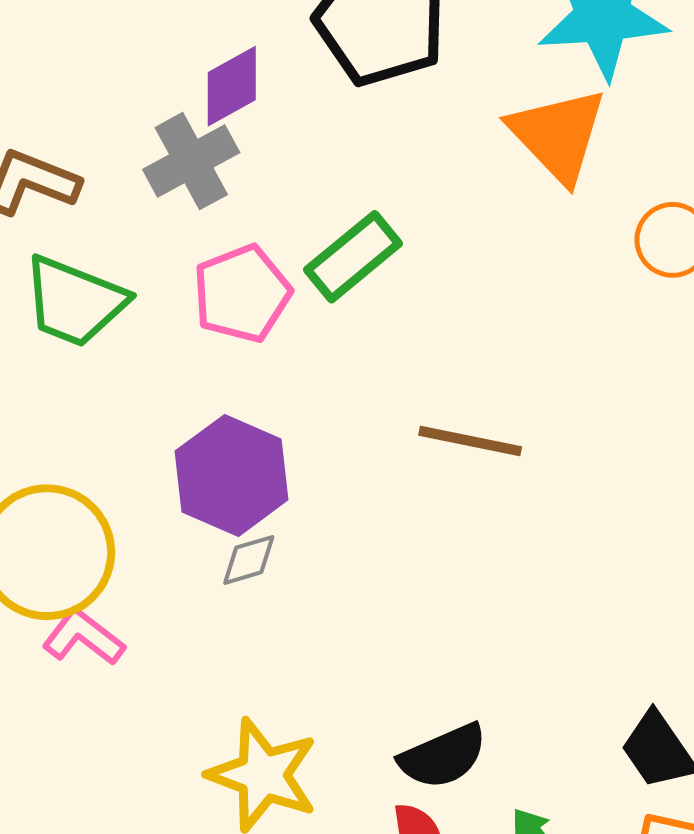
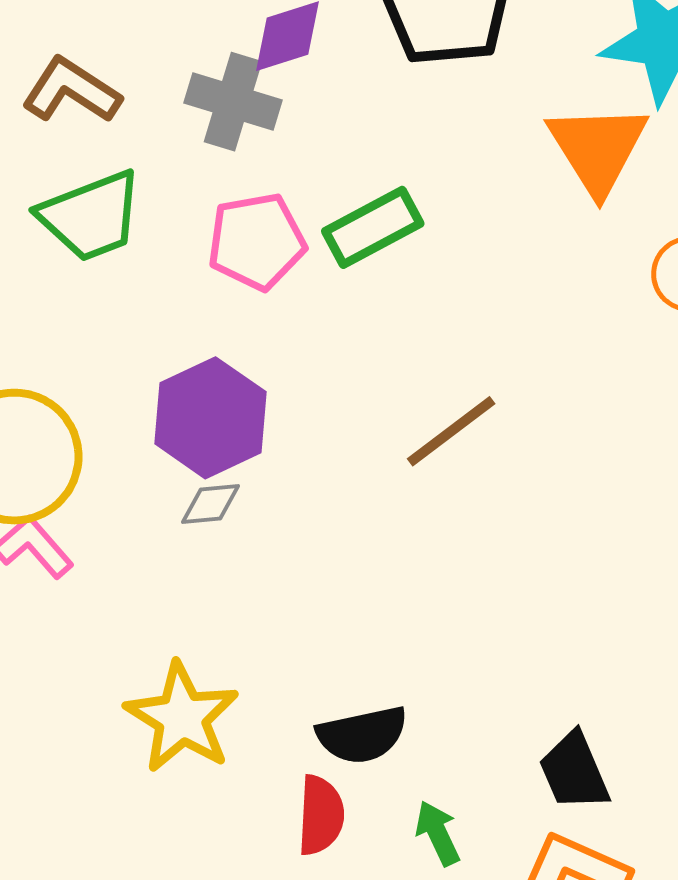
gray cross: (191, 161) -> (233, 102), turned 34
green trapezoid: (75, 301) -> (91, 216), turned -54
brown line: (470, 441) -> (451, 431), turned -60

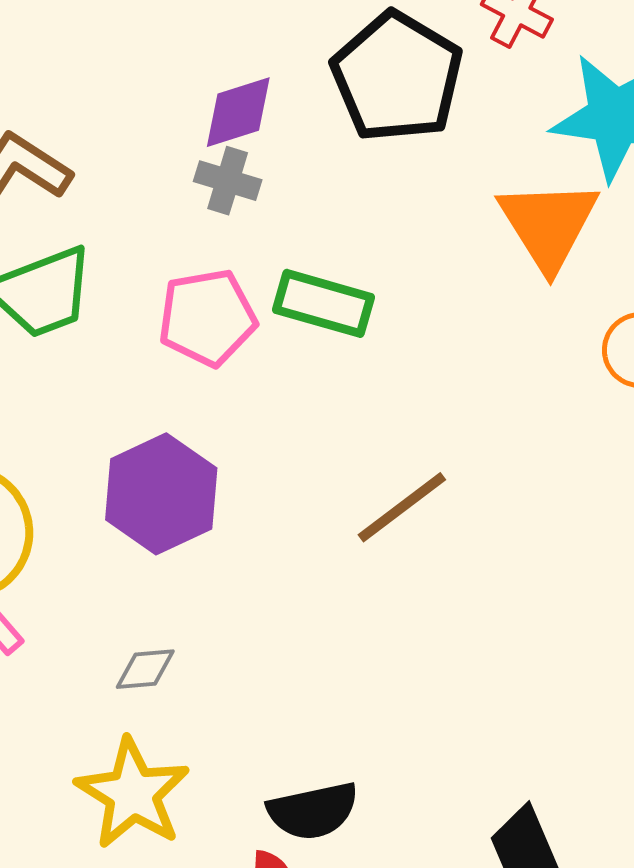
gray cross: (233, 102) -> (228, 181), moved, size x0.7
green rectangle: (373, 227) -> (324, 303), turned 44
gray diamond: (211, 504) -> (145, 669), moved

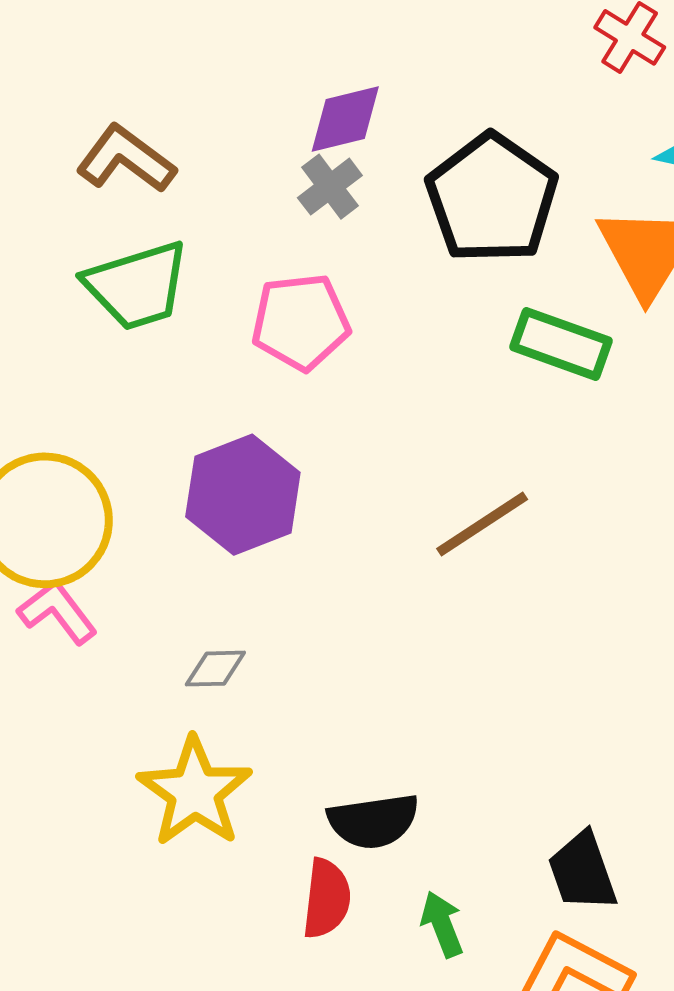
black pentagon: (397, 77) -> (492, 198), moved
gray cross: (228, 181) -> (330, 187), turned 32
green rectangle: (324, 303) -> (561, 344), moved

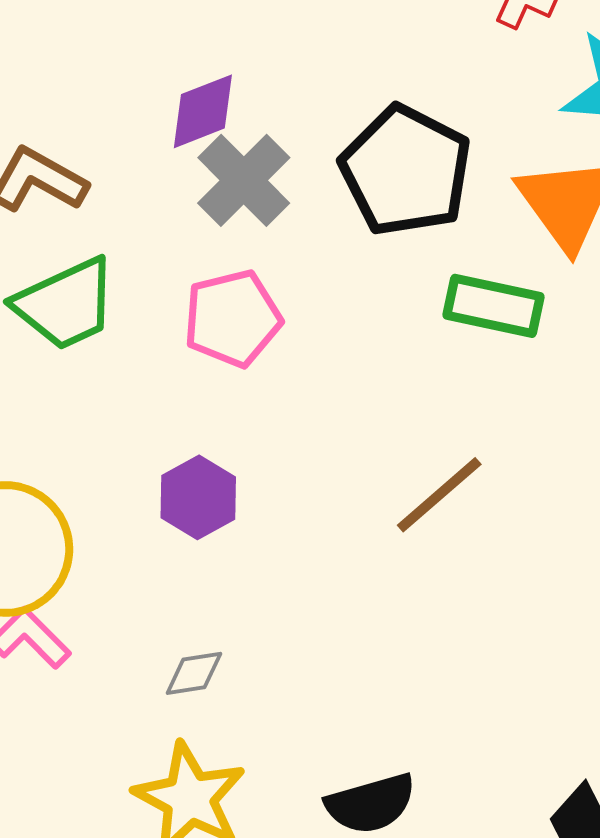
purple diamond: (345, 119) -> (203, 111), moved
gray cross: (330, 187) -> (244, 180), size x1.5
purple hexagon: (243, 495) -> (198, 497), size x0.7

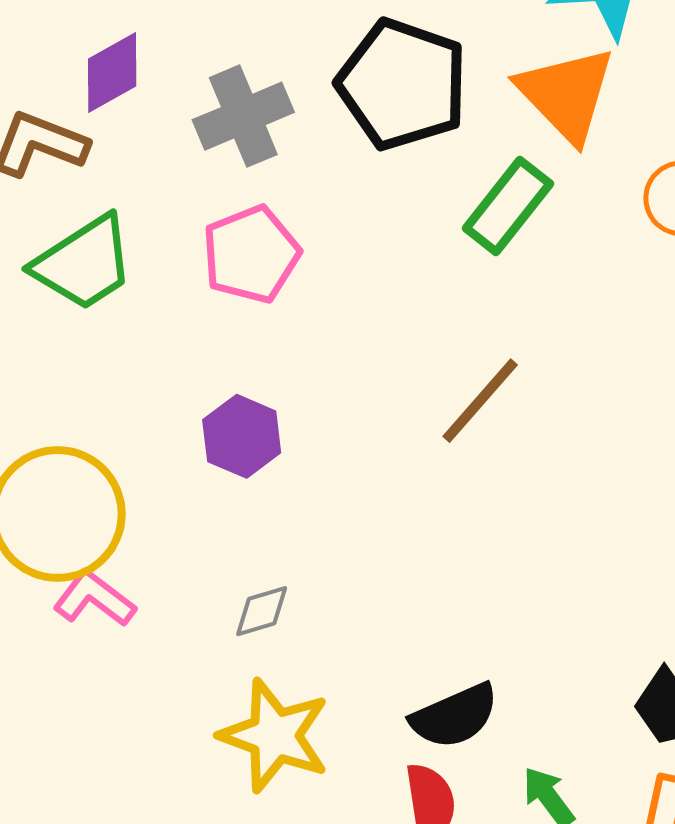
purple diamond: (203, 111) -> (112, 72), moved
gray cross: (244, 180) -> (243, 116), turned 30
green rectangle: (494, 306) -> (508, 206), turned -56

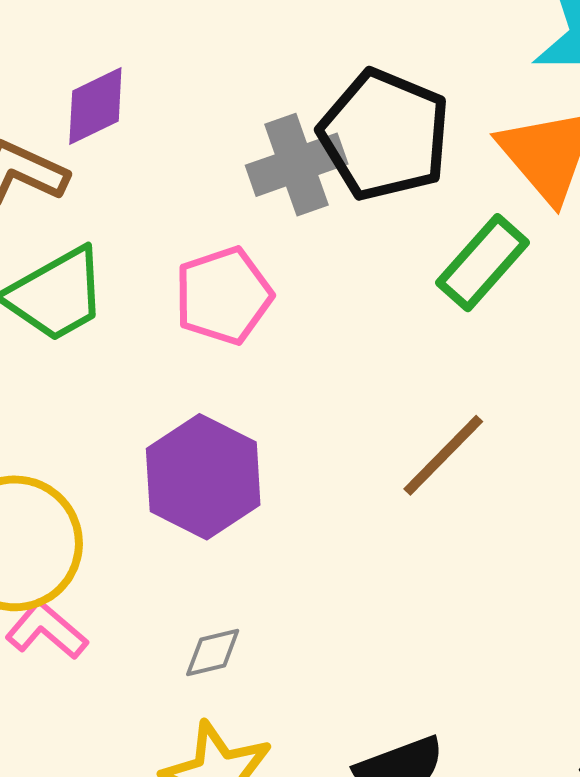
gray cross: (243, 116) -> (297, 165), moved
purple hexagon: (242, 436) -> (203, 477), size x1.5

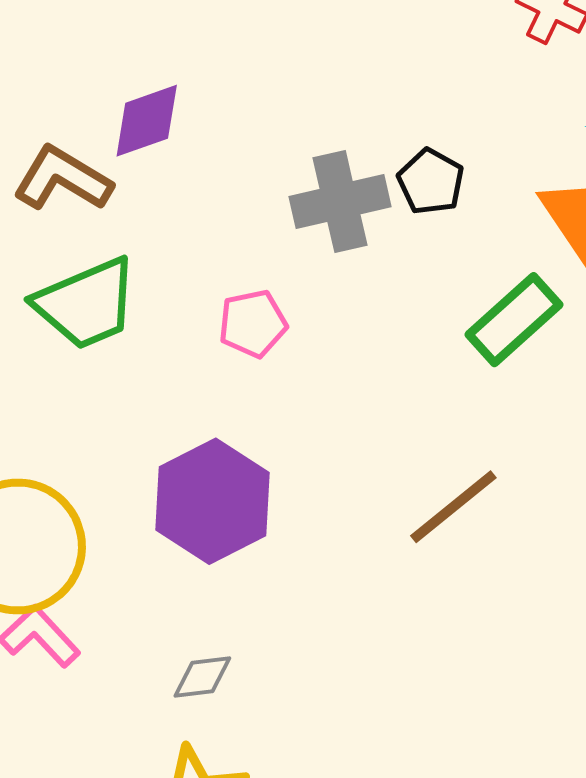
black pentagon: (385, 135) -> (431, 182), size x0.5
pink pentagon: (223, 296) -> (253, 324), size x0.7

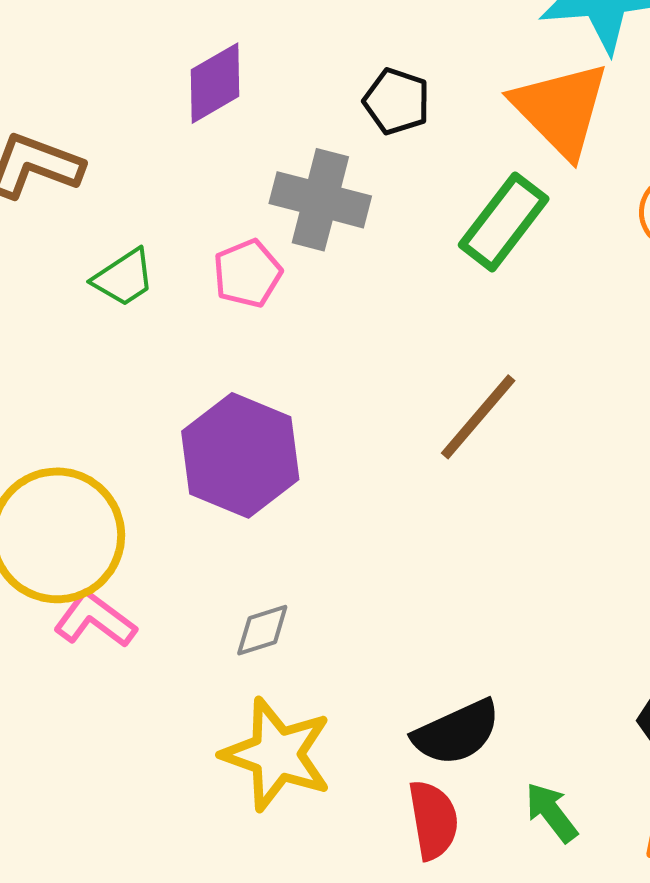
purple diamond: (147, 121) -> (215, 83), moved
gray cross: (340, 202) -> (320, 200), moved, turned 38
green trapezoid: (86, 304) -> (124, 278), moved, size x0.6

